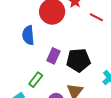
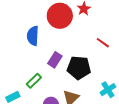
red line: (96, 17) -> (103, 43), moved

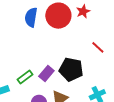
blue semicircle: (33, 36) -> (31, 17), moved
purple rectangle: (55, 60) -> (46, 74), moved

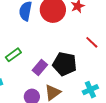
green rectangle: (25, 77) -> (13, 55), moved

